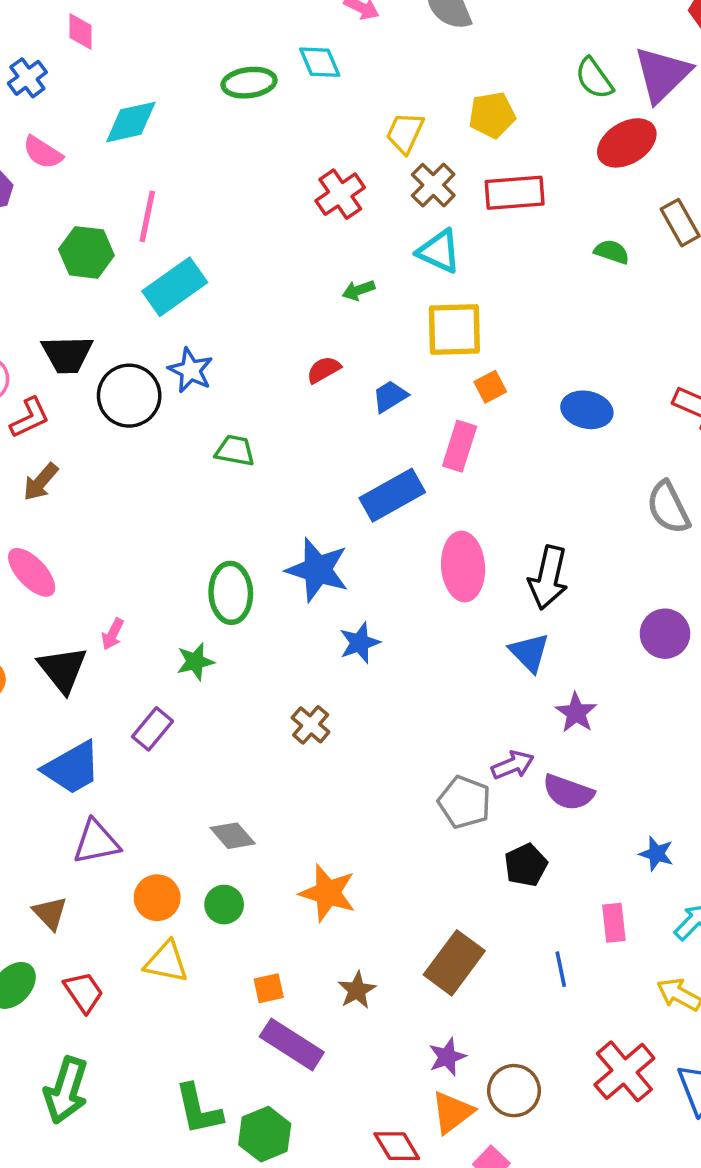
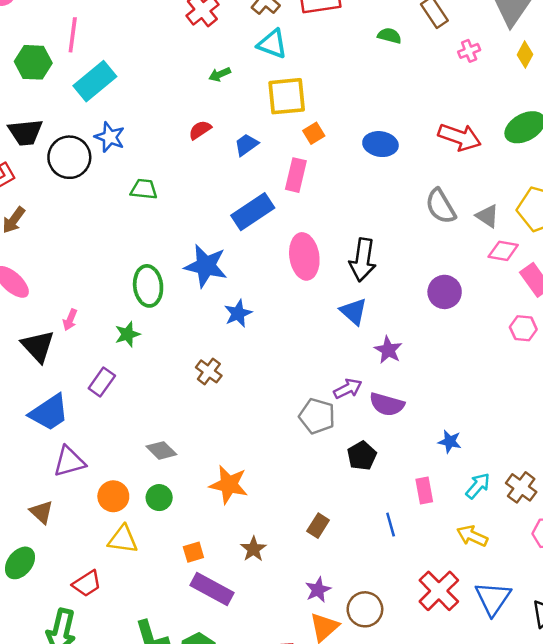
brown rectangle: (454, 963) -> (318, 526), size x0.6
red trapezoid: (84, 992) -> (87, 584), moved, turned 96

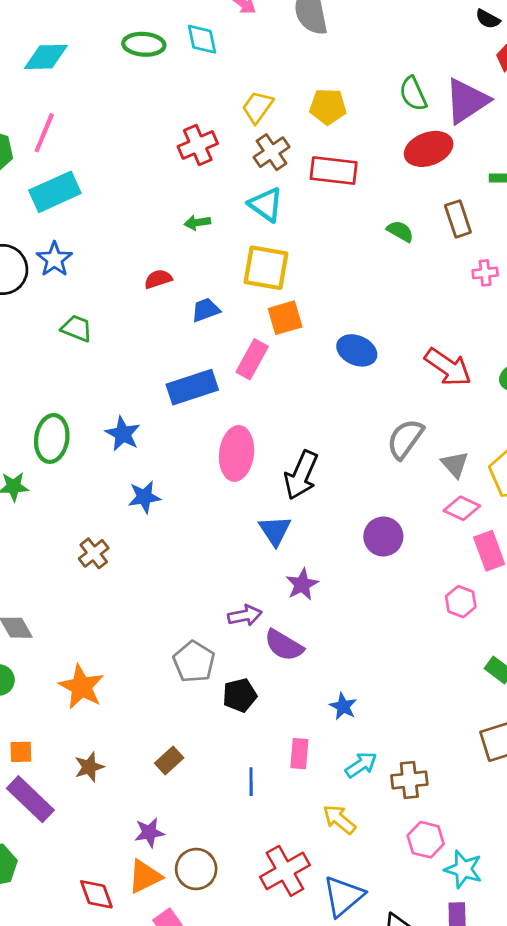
orange square: (314, 133) -> (285, 318), size x1.4
gray semicircle: (441, 206) -> (405, 439), turned 51
blue star: (206, 266) -> (123, 434), size x0.7
gray pentagon: (317, 416) -> (194, 662), moved
brown cross: (521, 487) -> (409, 780), turned 32

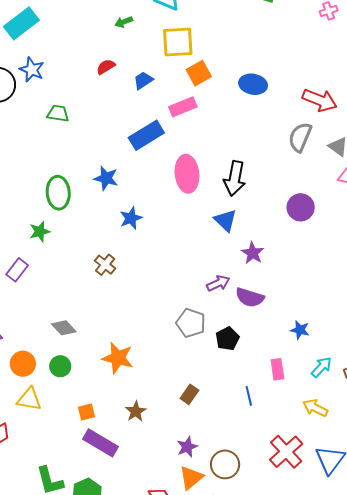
pink rectangle: (252, 359) -> (183, 107), turned 52
red arrow: (448, 367) -> (320, 100), moved

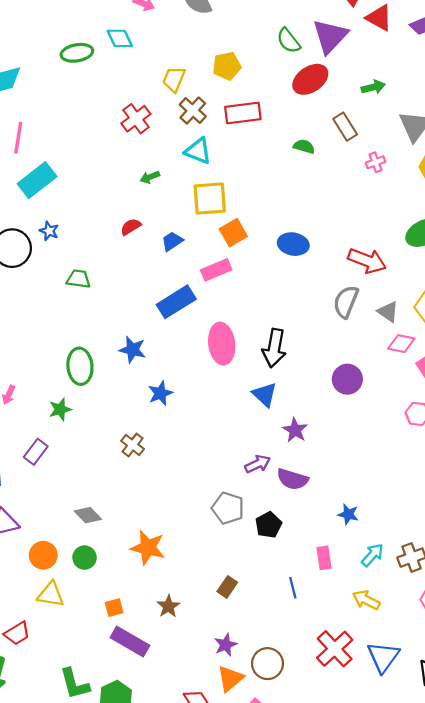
blue star: (32, 70) -> (49, 231), size x0.7

